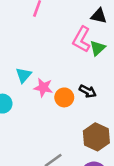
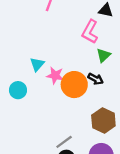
green triangle: (98, 48) -> (103, 55), moved
orange circle: (64, 97) -> (74, 85), size x1.5

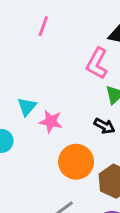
orange circle: (74, 85) -> (76, 162), moved

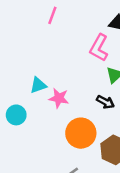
cyan triangle: (27, 107) -> (38, 85), turned 30

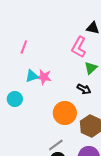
pink line: (52, 15) -> (24, 47), moved
pink star: (59, 98) -> (44, 77), moved

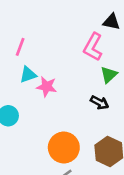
cyan triangle: (32, 76) -> (28, 75), moved
orange circle: (65, 113) -> (64, 147), moved

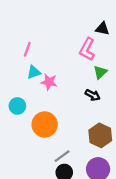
orange circle: (64, 147) -> (45, 125), moved

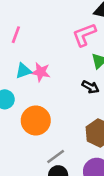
pink L-shape: (87, 49) -> (84, 35), turned 40
cyan triangle: (34, 72) -> (23, 71), moved

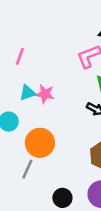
gray line: (56, 157) -> (27, 169), moved, turned -30

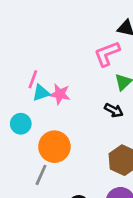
pink line: (20, 56) -> (33, 79), moved

